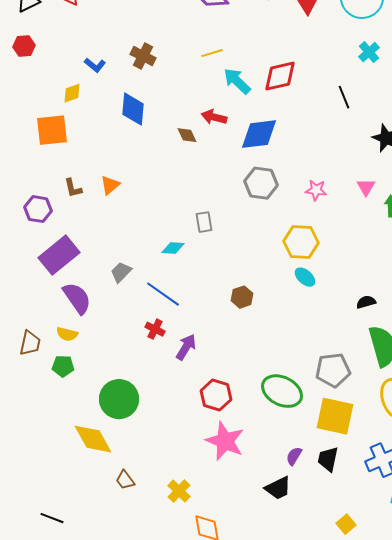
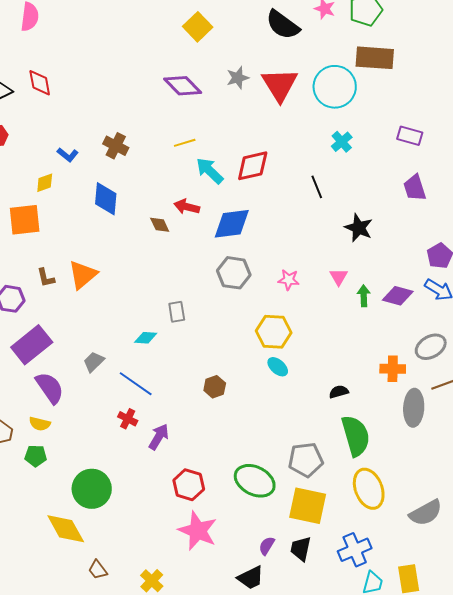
orange triangle: (110, 185) -> (83, 275), size x1.5

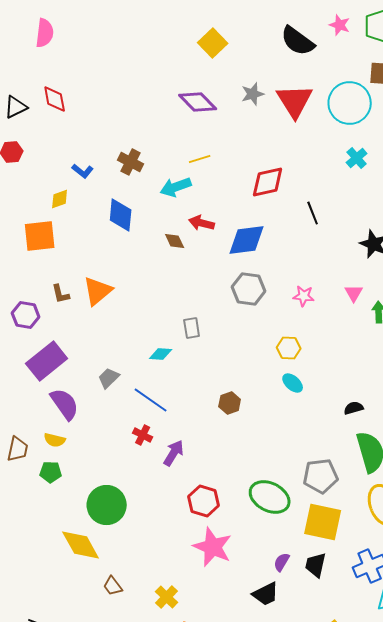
cyan arrow: (210, 171) -> (176, 187), moved, turned -64
black line: (317, 187) -> (313, 213), moved
yellow hexagon: (274, 332) -> (289, 348), size x0.7

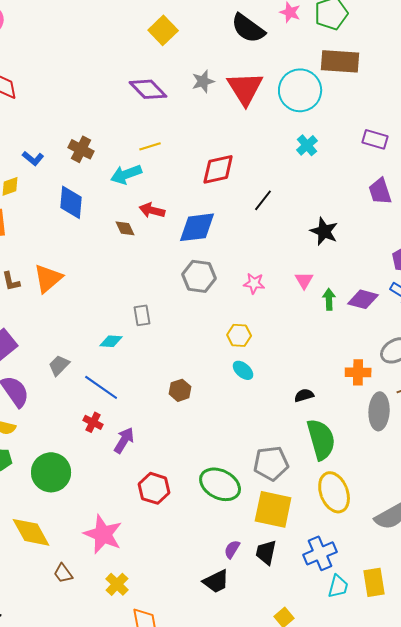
black line: (313, 213) -> (263, 200), turned 60
green circle: (107, 505) -> (51, 472), moved
pink star: (213, 547) -> (103, 534), moved

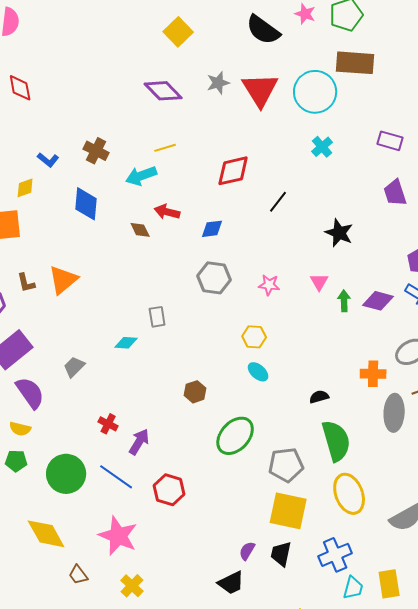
blue diamond: (197, 227) -> (212, 229), size x0.6
blue line: (101, 387) -> (116, 477), moved
green ellipse: (220, 484) -> (235, 436), moved, turned -75

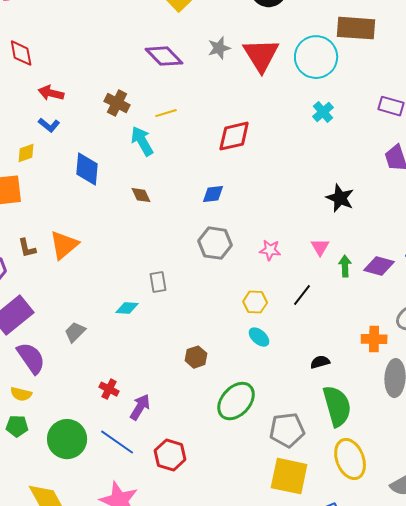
brown cross: (96, 151) -> (117, 103), moved
cyan arrow: (141, 176) -> (142, 141), turned 80
black line: (278, 202) -> (302, 295), moved
red arrow: (167, 212) -> (51, 93), moved

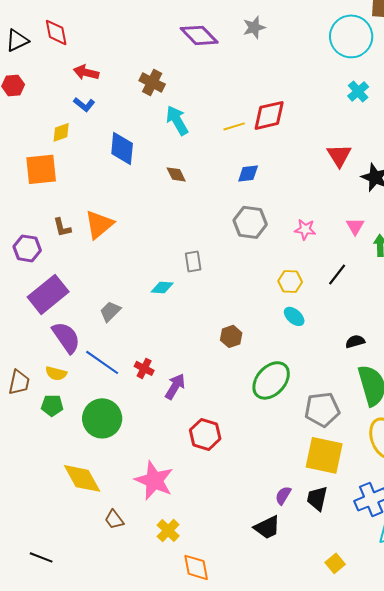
red triangle: (261, 55) -> (339, 155), moved, size x0.7
yellow line: (166, 113) -> (234, 126), moved
blue line: (117, 442) -> (102, 362), moved

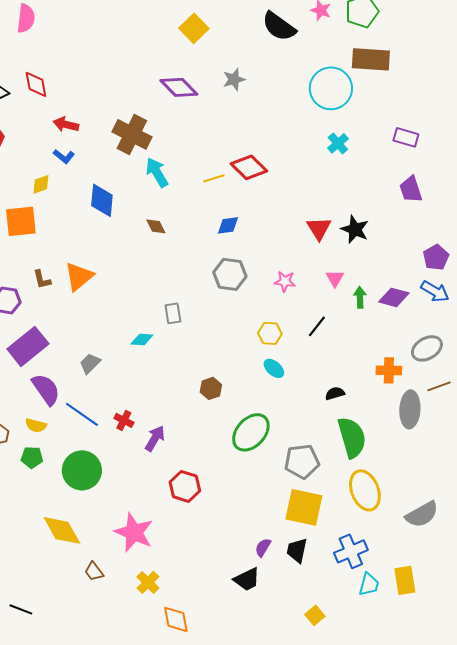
brown cross: (152, 82) -> (132, 134), size x1.5
red diamond: (269, 115) -> (249, 167), turned 57
red triangle: (339, 155) -> (319, 228), moved

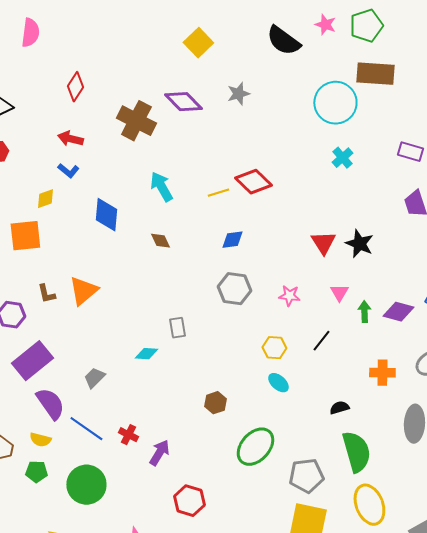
red diamond: (36, 84) -> (75, 87), moved, turned 44
brown cross: (132, 134) -> (136, 121), moved
orange cross: (389, 370) -> (382, 373), moved

